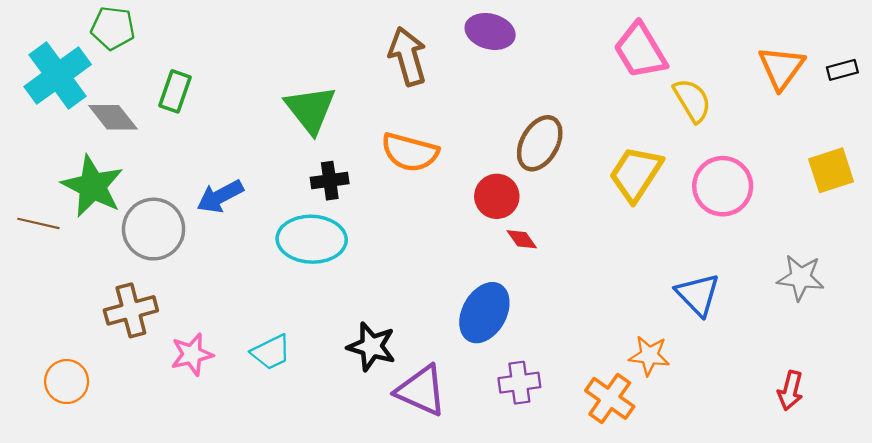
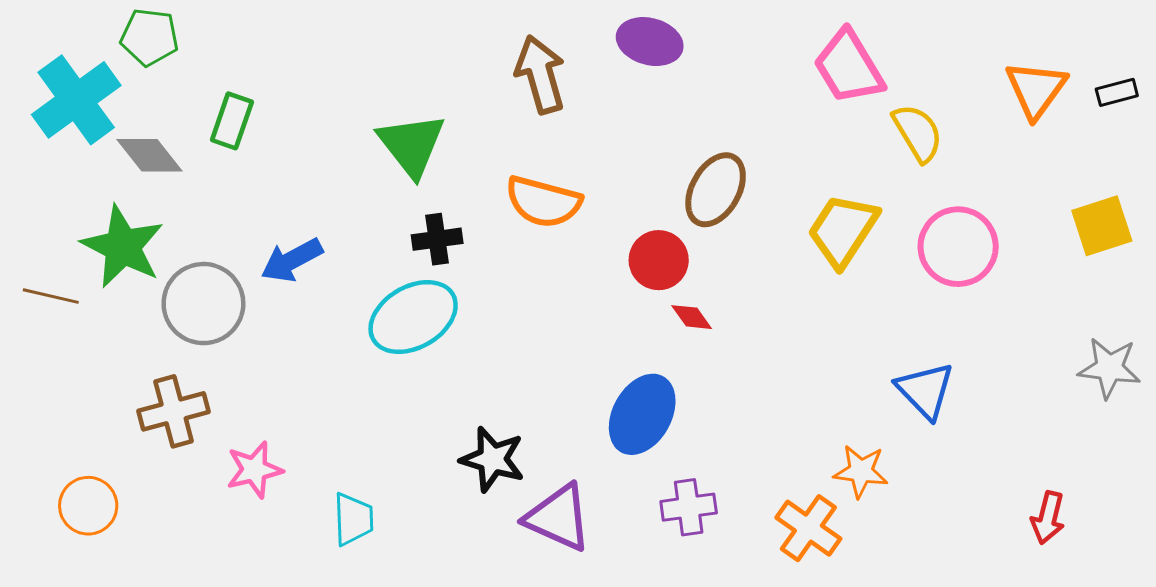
cyan ellipse: (312, 239) -> (413, 317), turned -32
gray star: (801, 278) -> (1109, 368), moved
cyan trapezoid: (271, 352) -> (353, 519), moved, turned -66

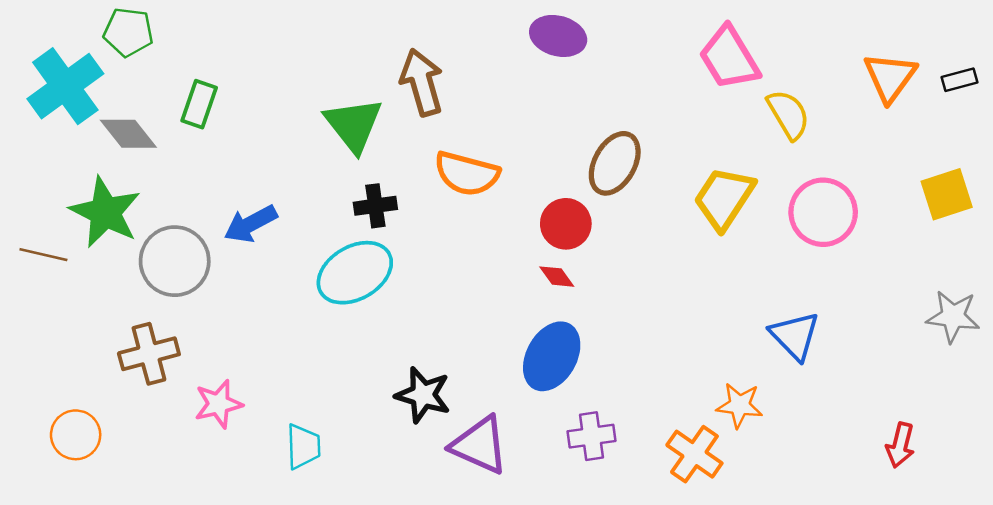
brown arrow: (540, 74) -> (422, 82), moved
red diamond: (692, 317) -> (557, 277), moved

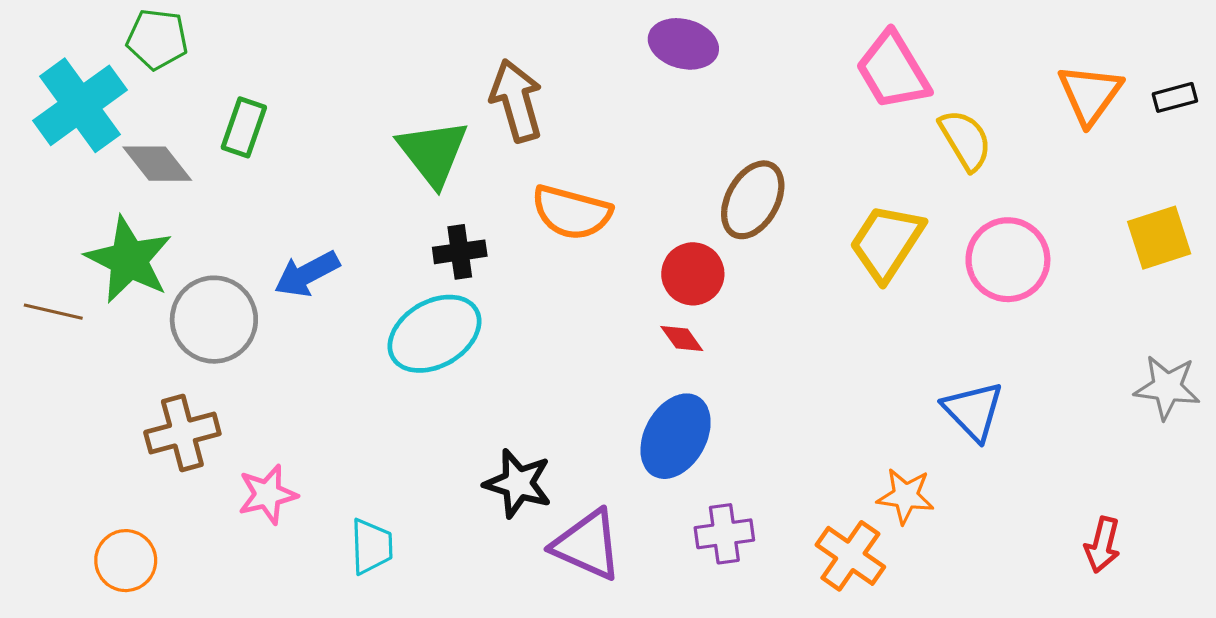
orange circle: (76, 435) -> (126, 561), moved

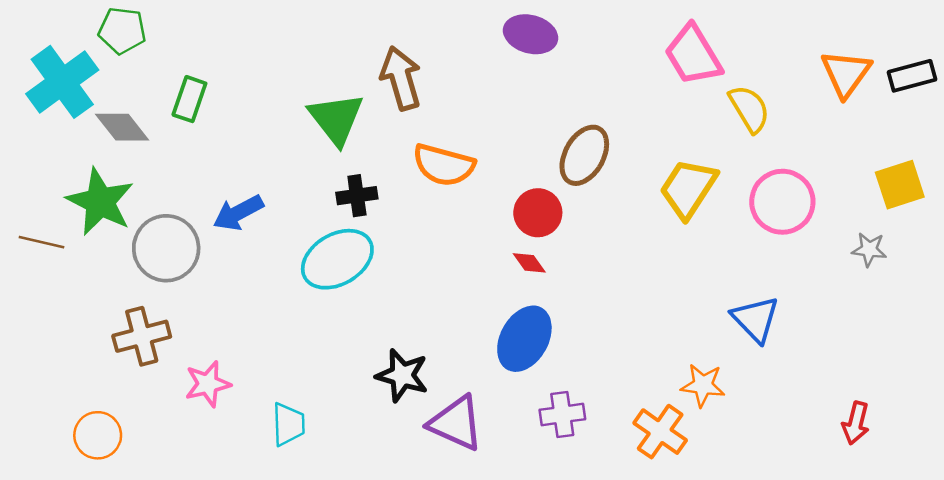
black rectangle: (1175, 97) -> (912, 76), size x1.4
gray star: (1167, 387) -> (869, 249), moved, size x0.7

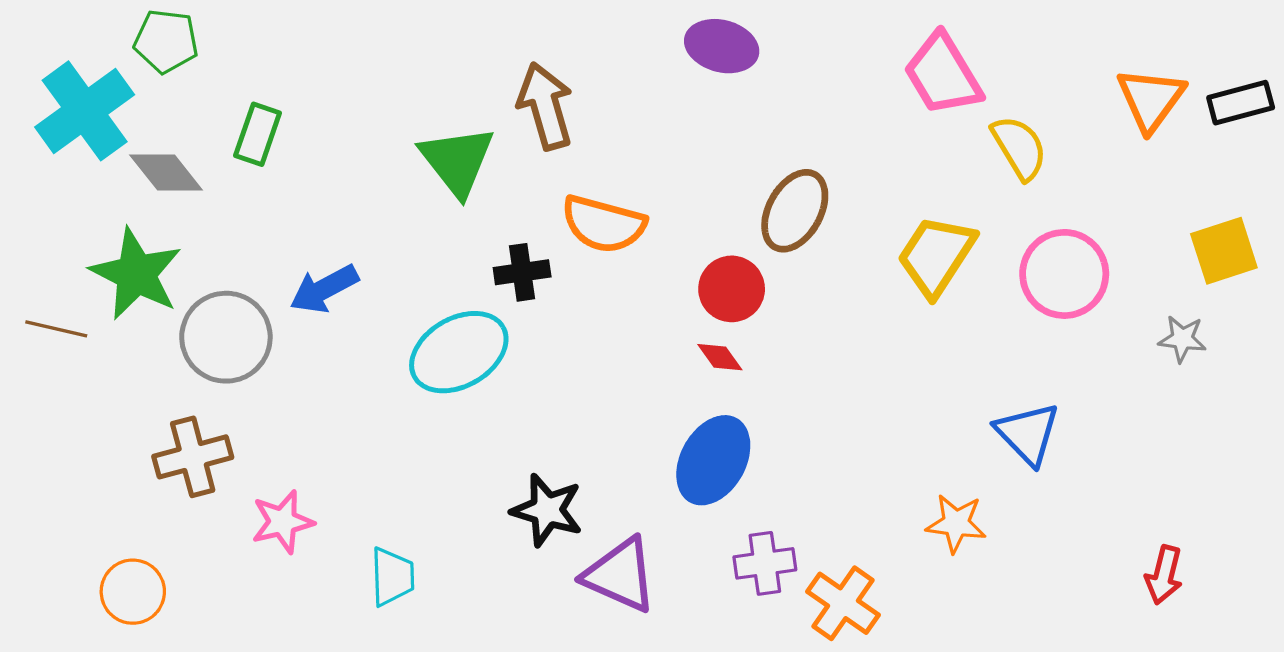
black cross: (357, 196) -> (522, 272), moved
orange cross: (660, 432) -> (843, 603), moved

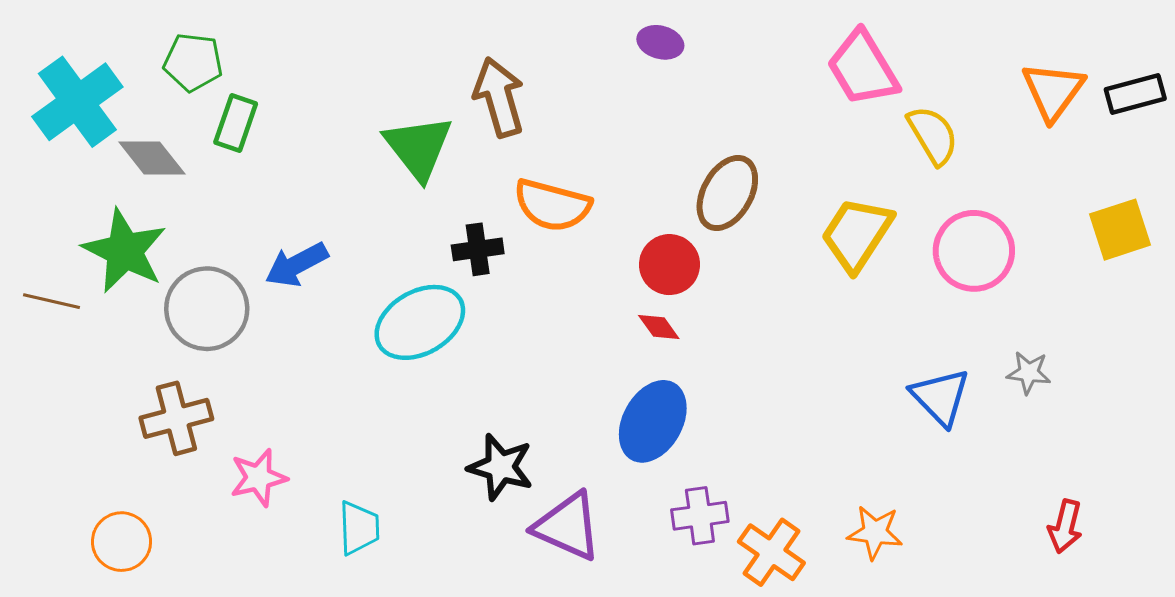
green pentagon: (166, 41) -> (193, 62), moved
purple ellipse: (722, 46) -> (660, 42), size x0.7
gray star: (1182, 339) -> (1029, 373), moved
orange star: (956, 523) -> (875, 532), moved

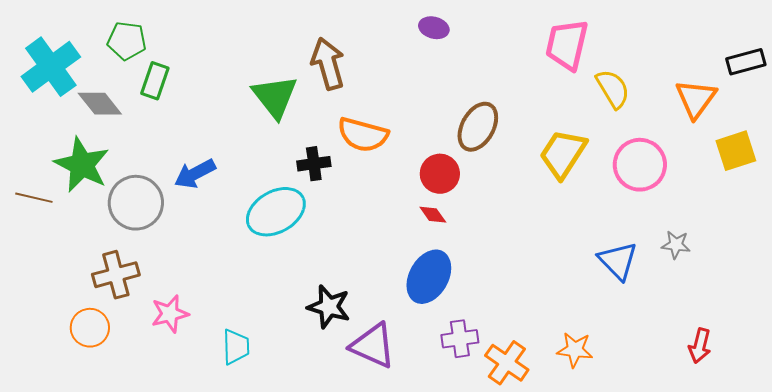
pink trapezoid: (863, 68) -> (567, 45), turned 44
orange triangle: (1053, 91) -> (696, 99), moved
orange circle: (122, 542) -> (90, 328), moved

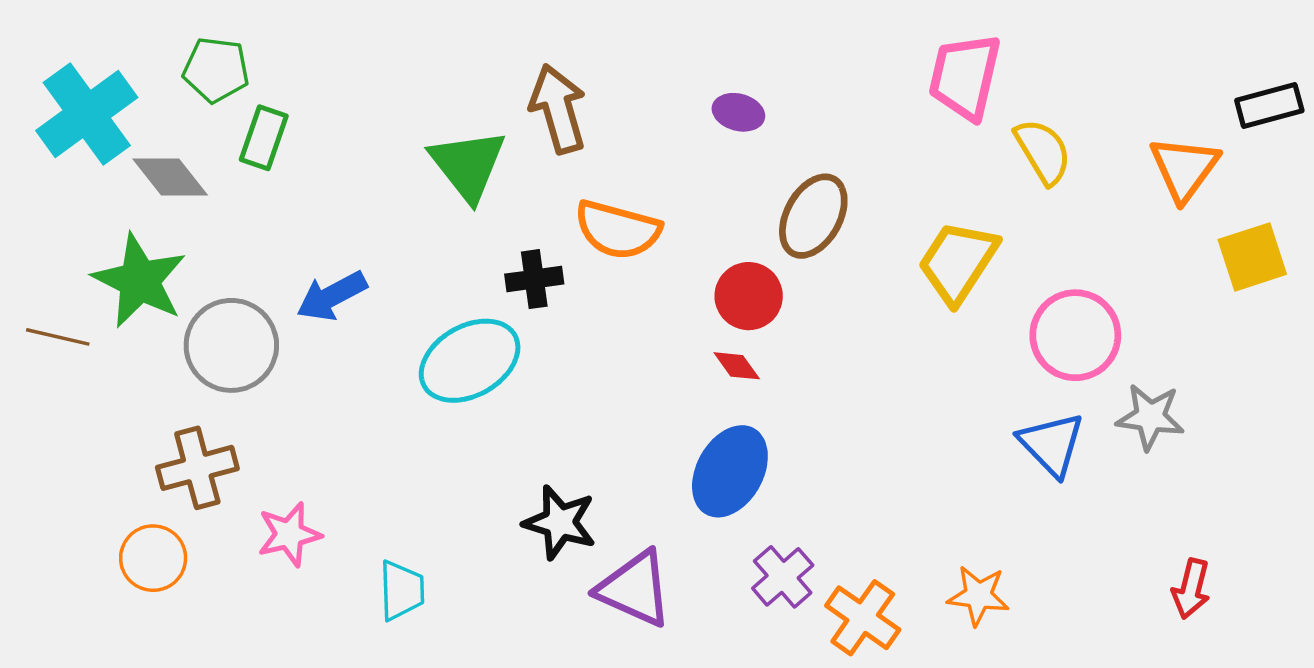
purple ellipse: (434, 28) -> (738, 112), moved
pink circle: (640, 165) -> (1075, 335), moved
gray star: (676, 245) -> (1150, 417), size x1.4
purple cross: (460, 339) -> (783, 577), turned -33

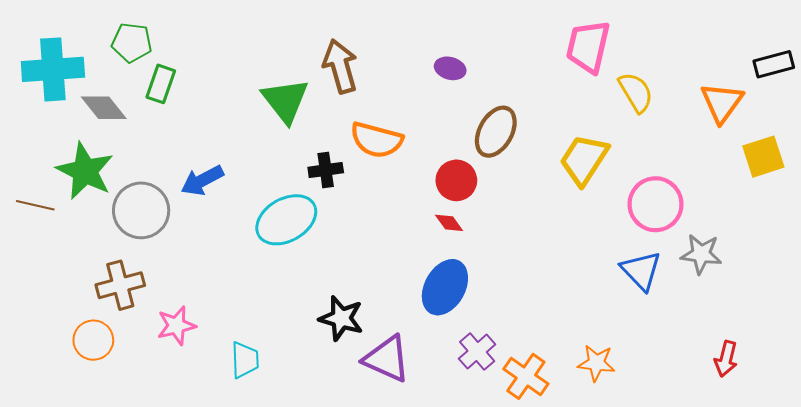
cyan cross: (87, 114) -> (53, 69), turned 32

